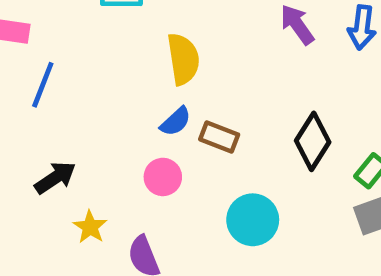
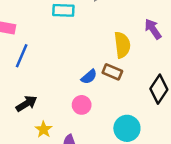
yellow semicircle: (183, 59) -> (122, 45), moved
brown rectangle: (219, 137) -> (112, 72), moved

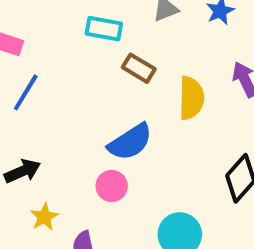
brown rectangle: (112, 72) -> (139, 68), moved
blue semicircle: (89, 77) -> (130, 142), size x1.6

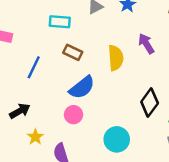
brown rectangle: (139, 68) -> (73, 52), moved
blue line: (26, 92) -> (34, 67), moved

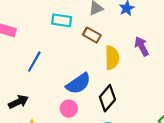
brown rectangle: (73, 52) -> (92, 35), moved
black diamond: (150, 103) -> (107, 98), moved

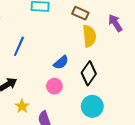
brown rectangle: (92, 35) -> (80, 13), moved
blue semicircle: (78, 84) -> (61, 62), size x0.7

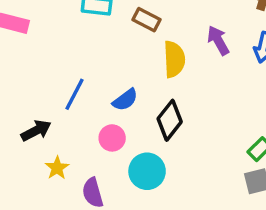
brown rectangle: (80, 13) -> (147, 20), moved
blue line: (19, 46) -> (75, 94), moved
cyan circle: (92, 106) -> (147, 171), moved

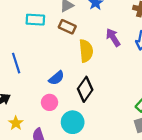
blue line: (75, 94) -> (16, 63), moved, turned -42

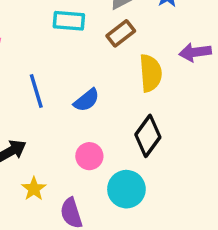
brown rectangle: (67, 27) -> (121, 33), turned -63
purple arrow: (113, 37) -> (195, 52), turned -66
blue semicircle: (56, 78) -> (86, 100), moved

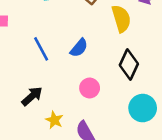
cyan circle: (126, 189) -> (143, 108), moved

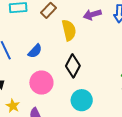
pink circle: (90, 88) -> (41, 83), size x1.5

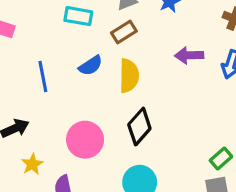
yellow semicircle: (69, 30) -> (129, 76), moved
blue semicircle: (35, 51) -> (91, 66), moved

